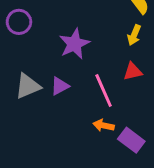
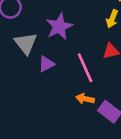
gray triangle: (28, 86) -> (26, 43), moved, turned -45

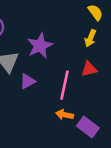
pink line: (85, 68) -> (65, 85), turned 36

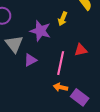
yellow arrow: (90, 38) -> (63, 19), moved
purple star: (40, 46) -> (40, 31), turned -30

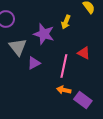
red triangle: (81, 50) -> (84, 53), turned 40

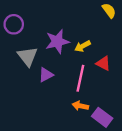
yellow arrow: (66, 22) -> (83, 46), moved, turned 40
purple star: (44, 34) -> (57, 42), turned -30

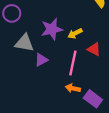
gray triangle: (27, 56) -> (24, 43), turned -42

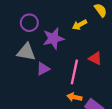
purple circle: (12, 13) -> (29, 23), moved
yellow arrow: (75, 33) -> (80, 25), moved

